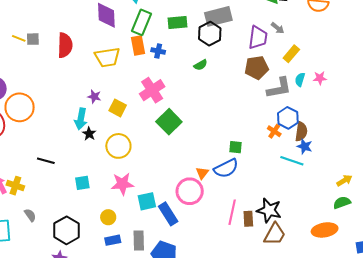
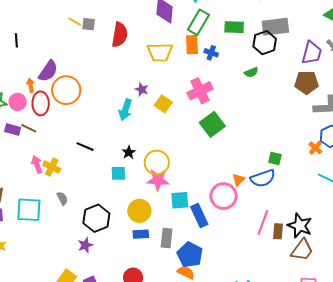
black star: (89, 134) -> (129, 152), moved
yellow circle: (118, 146) -> (157, 163), moved
yellow circle: (108, 217) -> (139, 211), size x1.5

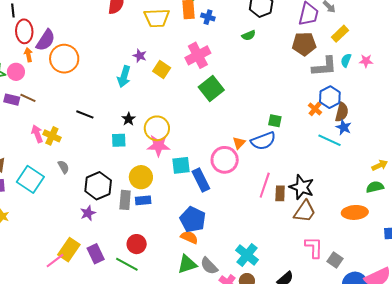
red ellipse: (41, 103) -> (24, 31), moved
cyan square: (29, 210) -> (30, 179), turned 32
gray rectangle: (167, 238) -> (125, 200), moved

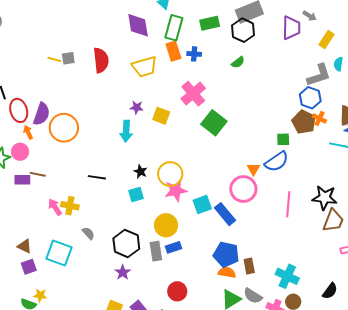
brown pentagon: (304, 44) -> (304, 122), moved, turned -30
blue hexagon: (330, 97) -> (310, 98), moved
brown rectangle: (280, 193) -> (249, 266), moved

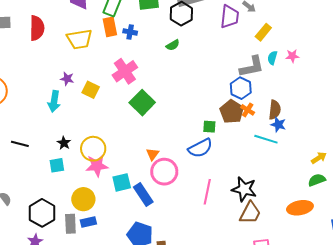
orange triangle: (253, 169) -> (152, 154), moved

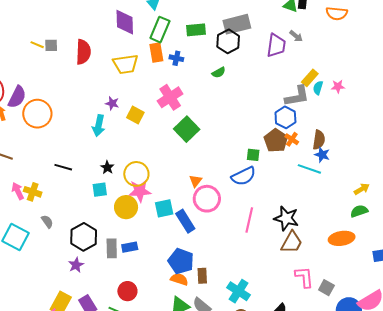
yellow rectangle: (263, 32) -> (310, 78), moved
yellow circle: (83, 199) -> (126, 207), moved

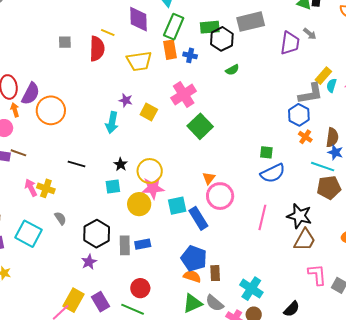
black hexagon: (228, 41) -> (222, 39), moved
yellow line: (37, 45) -> (108, 33), moved
brown pentagon: (276, 141) -> (329, 187), moved, turned 30
blue semicircle: (243, 176) -> (273, 173), moved

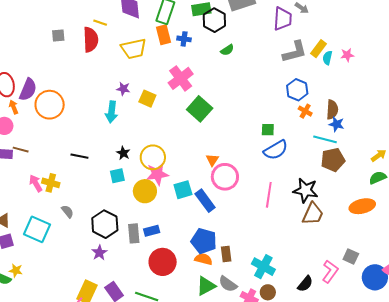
gray L-shape: (311, 94) -> (295, 52), moved
pink L-shape: (317, 275) -> (330, 271), moved, turned 45
red circle: (140, 288) -> (163, 262), moved, size x1.4

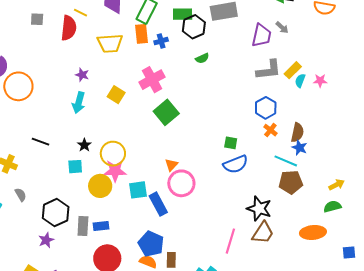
blue cross: (184, 39) -> (161, 41), turned -32
purple star: (123, 89) -> (82, 75), moved
pink line: (269, 195) -> (230, 241), moved

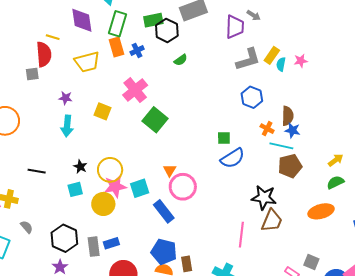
gray square: (37, 19) -> (32, 74), moved
orange cross: (270, 130) -> (267, 129), moved
cyan square: (138, 190) -> (140, 188), moved

